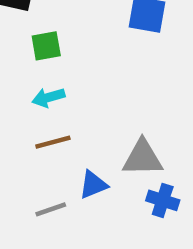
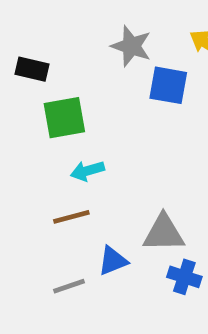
green square: (46, 46) -> (64, 118), size x1.4
cyan arrow: (48, 97) -> (87, 171), moved

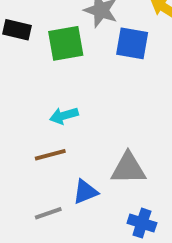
green square: (64, 118) -> (66, 43), moved
blue cross: (184, 277) -> (142, 223), moved

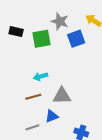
blue square: (132, 43) -> (76, 39), turned -30
gray triangle: (128, 168) -> (62, 96), moved

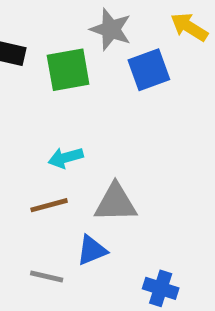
gray line: (32, 127) -> (47, 276), turned 32

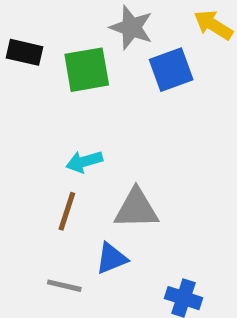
brown line: (49, 205) -> (67, 211), turned -57

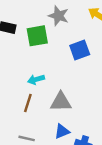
blue square: (171, 70) -> (80, 50), moved
blue triangle: (111, 258) -> (62, 131), moved

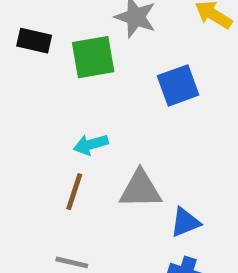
blue triangle: (62, 131) -> (185, 222), moved

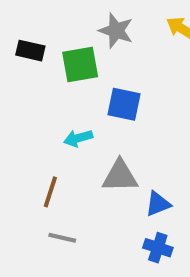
blue square: (178, 85) -> (124, 104), moved, turned 32
brown line: (74, 192) -> (50, 192), moved

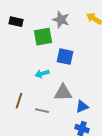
black rectangle: (30, 51) -> (16, 22), moved
brown line: (50, 192) -> (19, 101), moved
gray line: (62, 238) -> (42, 111), moved

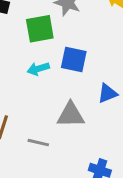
cyan arrow: (42, 74) -> (38, 69), moved
blue triangle: (82, 107) -> (108, 93), moved

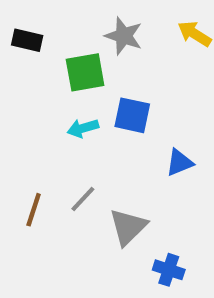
gray triangle: (71, 115) -> (128, 227), moved, turned -44
gray line: (38, 143) -> (83, 199), moved, turned -60

